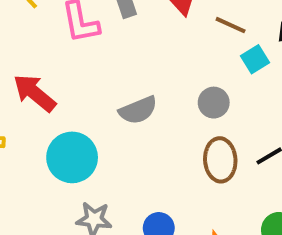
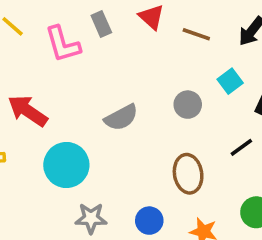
cyan square: (255, 59) -> (230, 81), moved
brown ellipse: (220, 160) -> (188, 174), moved

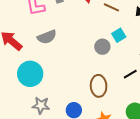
cyan square: (230, 81) -> (119, 35), moved
gray semicircle: (121, 118) -> (47, 37), moved

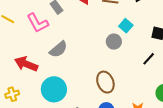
brown ellipse: (99, 86) -> (105, 82), moved

